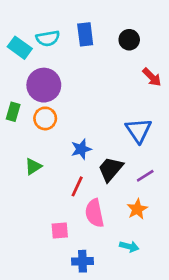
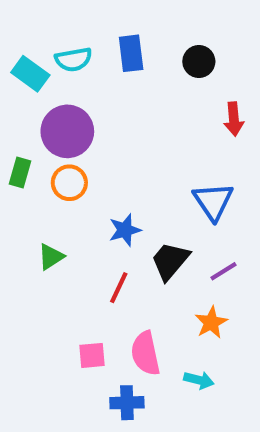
red arrow: (152, 77) -> (234, 119), turned 40
pink semicircle: (95, 213) -> (145, 353), moved

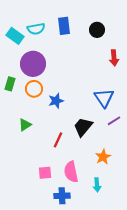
blue star: (125, 230) -> (56, 101), moved
purple line: (224, 271) -> (114, 121), moved
cyan arrow: (199, 380) -> (97, 185), turned 72

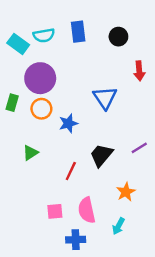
blue triangle: (104, 98) -> (105, 98), moved
cyan arrow: (97, 185) -> (118, 226), turned 32

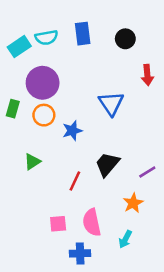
cyan rectangle: (18, 44) -> (19, 47), turned -70
purple line: (139, 148) -> (147, 172), moved

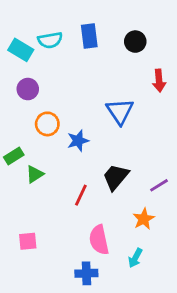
cyan rectangle: (19, 47) -> (21, 50), turned 65
purple circle: (43, 83) -> (28, 89), moved, size x0.6
green rectangle: (13, 109) -> (14, 156), moved, turned 42
pink square: (58, 224) -> (28, 241), moved

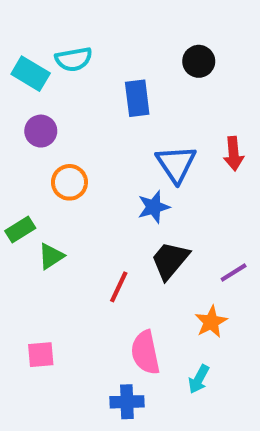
blue rectangle: (89, 36) -> (137, 98), moved
red arrow: (159, 81) -> (234, 154), moved
blue star: (78, 141) -> (154, 207), moved

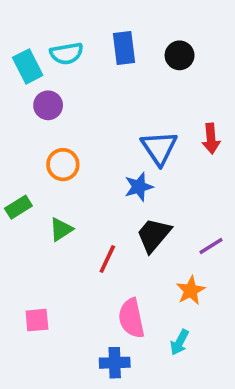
cyan rectangle: (31, 74) -> (28, 66), turned 32
blue rectangle: (137, 98) -> (124, 48), moved
purple circle: (41, 131) -> (48, 105), moved
green triangle: (51, 256) -> (61, 229), moved

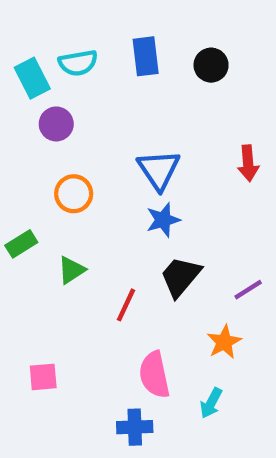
blue triangle: (159, 148) -> (159, 170), moved

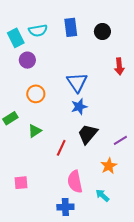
red arrow: (248, 163) -> (119, 66), moved
cyan arrow: (211, 403) -> (102, 195), turned 104

